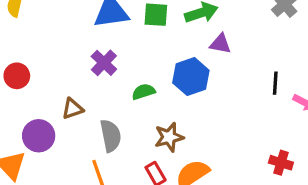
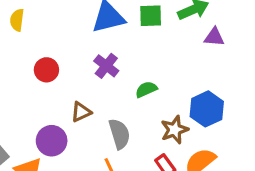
red circle: (17, 76) -> (46, 70), moved
blue hexagon: (191, 77) -> (207, 109), moved

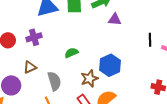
purple cross: (106, 66) -> (34, 37), moved, turned 35

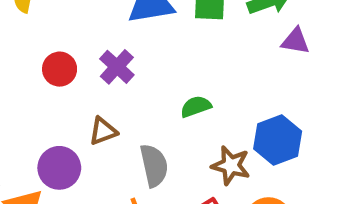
purple cross: (34, 37) -> (117, 67), turned -35
brown star: (89, 78) -> (231, 165), turned 30

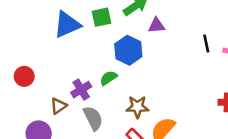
purple cross: (117, 67) -> (81, 90), moved, turned 30
blue hexagon: (278, 140) -> (128, 50), moved

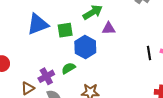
green square: (101, 17) -> (65, 30), moved
black line: (206, 44) -> (149, 53), moved

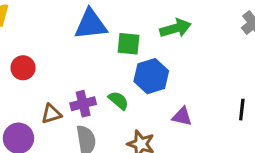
purple triangle: (109, 28) -> (182, 116), moved
green semicircle: (68, 68) -> (118, 100), turned 56

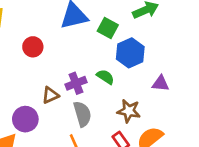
green square: (128, 44) -> (108, 28), turned 30
red circle: (23, 68) -> (33, 47), moved

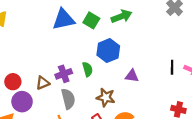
green square: (108, 28) -> (91, 20), moved
red circle: (33, 47) -> (13, 82), moved
green semicircle: (105, 77) -> (88, 69), turned 40

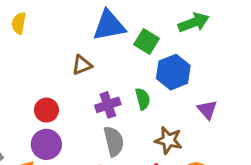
green square: (91, 20) -> (147, 41), moved
purple triangle: (132, 76) -> (207, 110), turned 40
red circle: (13, 82) -> (46, 110), moved
brown triangle: (43, 83) -> (82, 65), moved

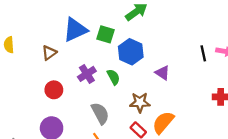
brown triangle: (82, 65) -> (49, 53), moved
purple cross: (108, 105) -> (87, 74), moved
red circle: (46, 110) -> (54, 90), moved

